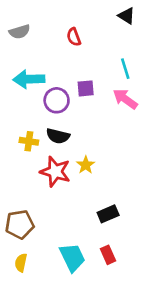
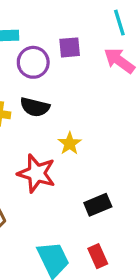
red star: (55, 172) -> (36, 173), moved

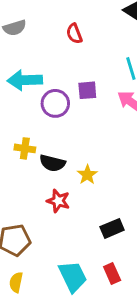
black semicircle: (35, 107) -> (52, 163), moved
red star: (36, 173) -> (58, 201), size x0.7

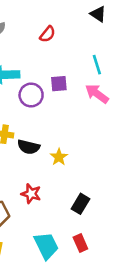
red semicircle: (74, 34) -> (48, 34), turned -120
red star: (58, 201) -> (31, 194), moved
black rectangle: (112, 228) -> (80, 204), turned -36

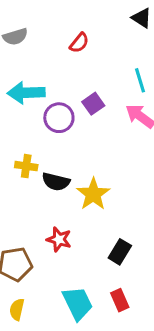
purple square: (59, 84) -> (93, 104), turned -30
yellow star: (59, 157) -> (93, 194), size x1.5

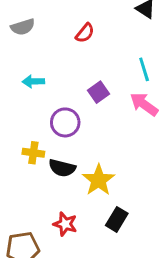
cyan arrow: (26, 93) -> (33, 82), size x0.6
purple circle: (59, 118) -> (65, 122), moved
black rectangle: (120, 252) -> (117, 219), moved

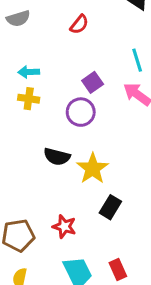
purple circle: (65, 122) -> (81, 112), moved
yellow cross: (33, 153) -> (29, 99), moved
red star: (65, 224) -> (64, 226), moved

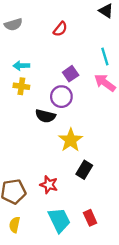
black semicircle: (57, 157) -> (45, 116), moved

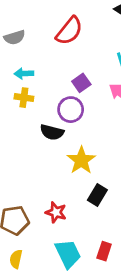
gray semicircle: (13, 24) -> (15, 37), moved
red semicircle: (60, 29) -> (69, 31), size x1.6
red rectangle: (90, 218) -> (104, 251), turned 42

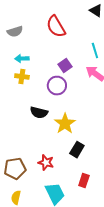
red semicircle: (69, 31) -> (56, 27), turned 110
black semicircle: (52, 132) -> (39, 113), moved
red rectangle: (104, 251) -> (84, 181), moved

